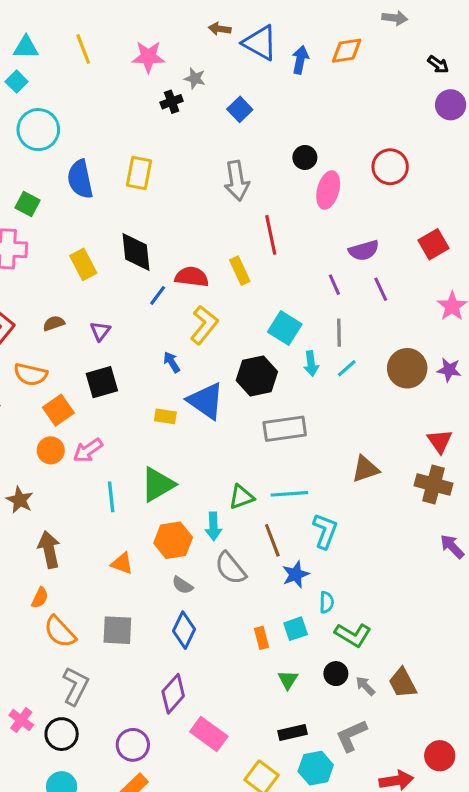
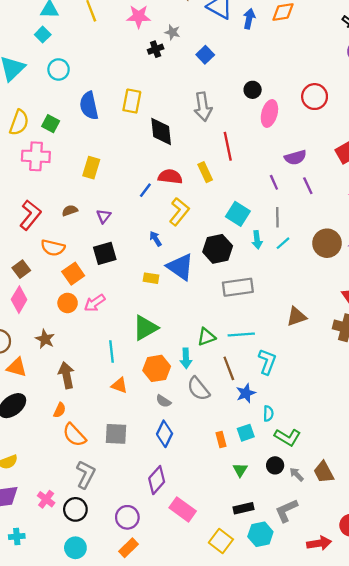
cyan circle: (38, 130) -> (59, 69), size x0.7
black diamond: (136, 252) -> (161, 132), moved
yellow rectangle: (83, 264) -> (91, 168), turned 45
cyan line: (111, 497) -> (112, 351), moved

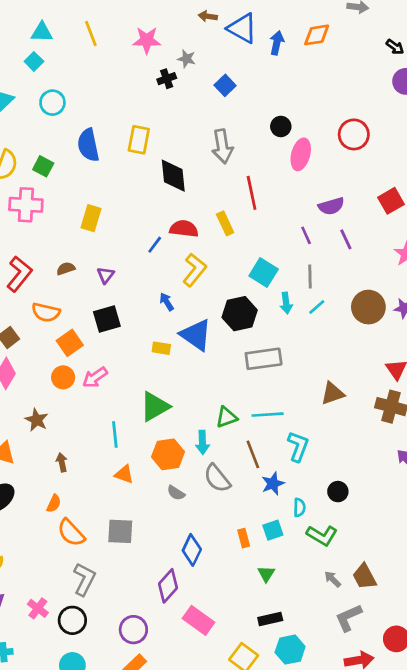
brown arrow: (66, 375) -> (62, 462), size x0.6
blue diamond: (165, 434) -> (192, 550), moved
black circle: (275, 465) -> (338, 492), moved
gray L-shape: (286, 511) -> (349, 618), moved

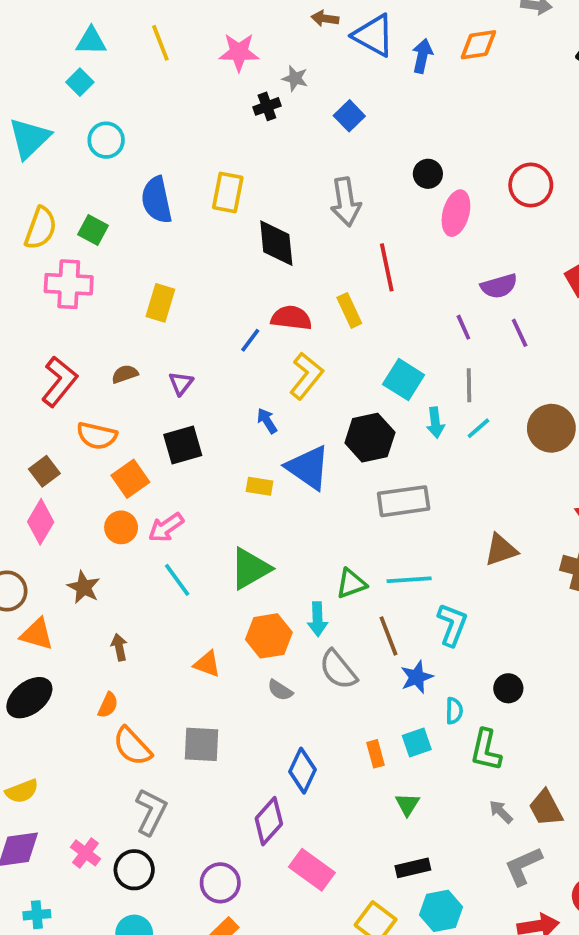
cyan line: (115, 434) -> (177, 580), moved, turned -30
green L-shape: (322, 535) -> (486, 750), turned 72

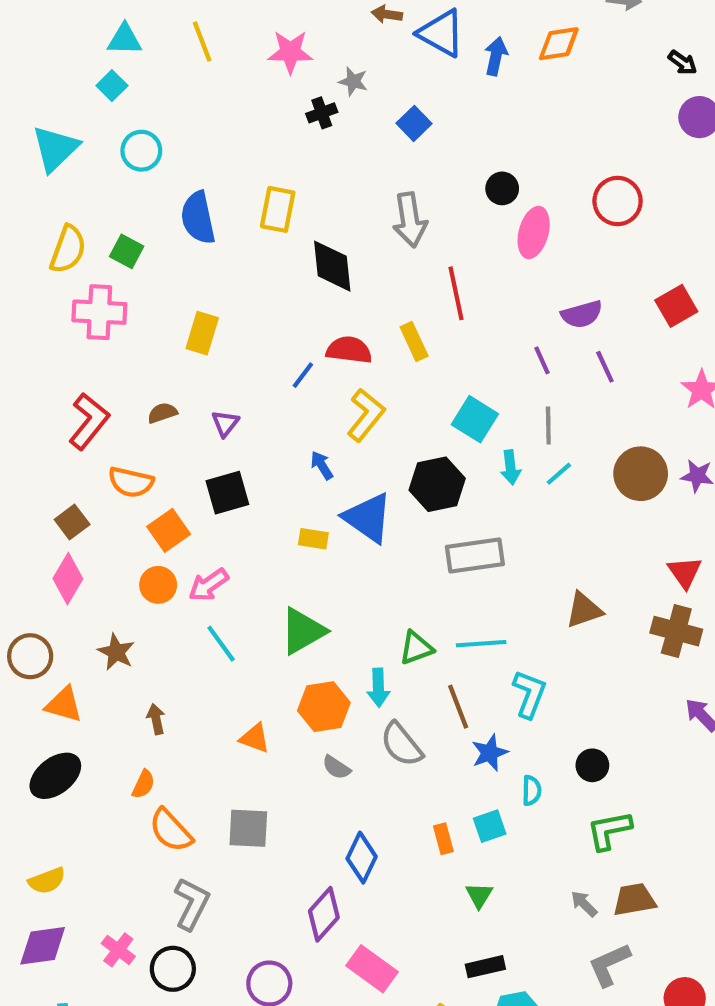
green L-shape: (486, 750) -> (609, 830), moved, turned 66
brown trapezoid: (546, 808) -> (634, 900), turned 108

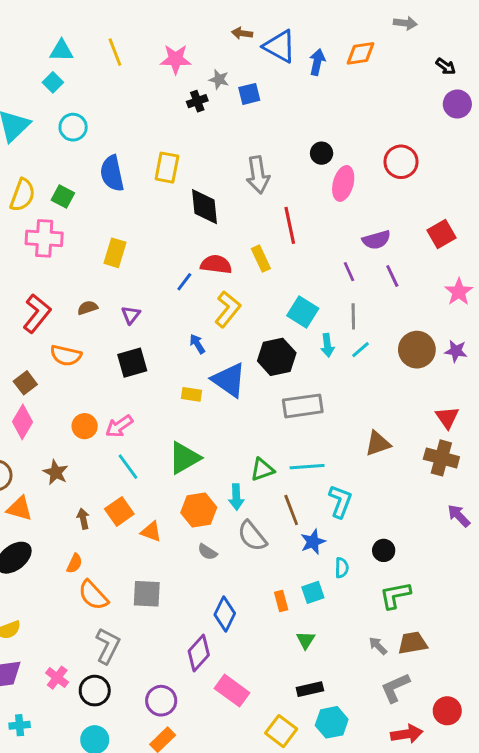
blue square: (414, 123) -> (249, 94), moved, turned 30
orange square: (169, 530) -> (119, 511), moved

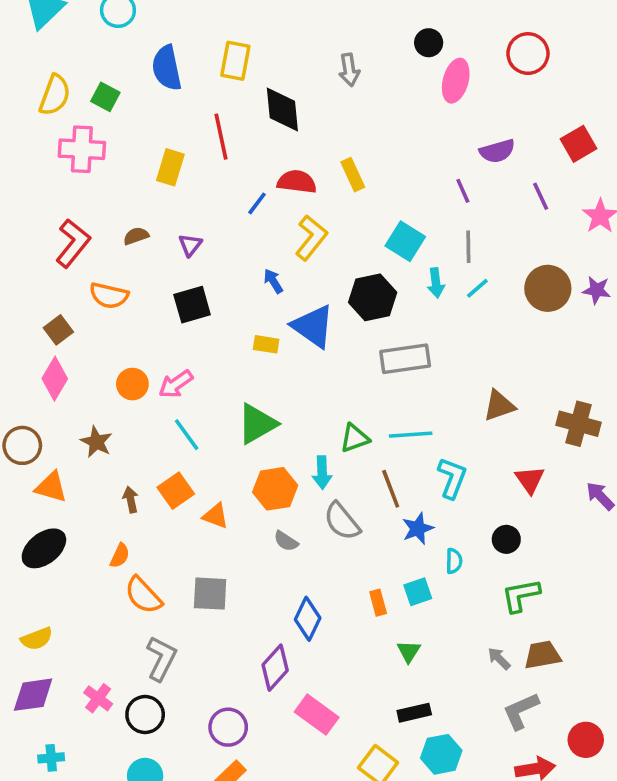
gray arrow: (258, 175) -> (349, 70), size x0.7
red line: (290, 225) -> (221, 137), moved
purple line: (392, 276) -> (541, 196), moved
red triangle: (447, 418) -> (530, 480), moved

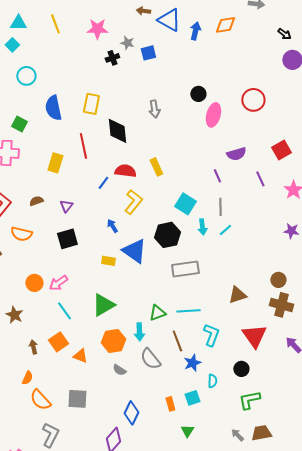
brown circle: (548, 288) -> (278, 280), moved, size x0.6
red triangle: (530, 480) -> (254, 336), size x1.5

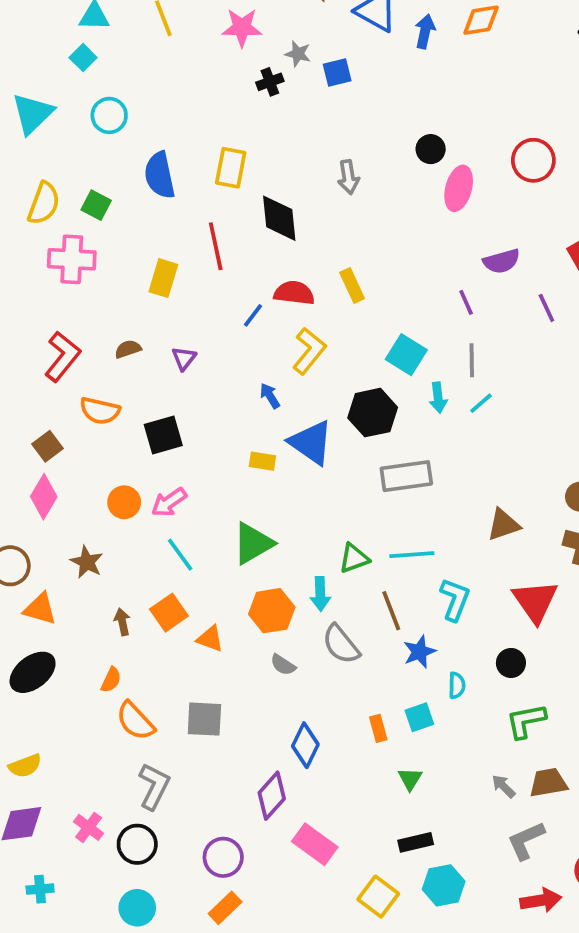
black square: (67, 239) -> (163, 435), moved

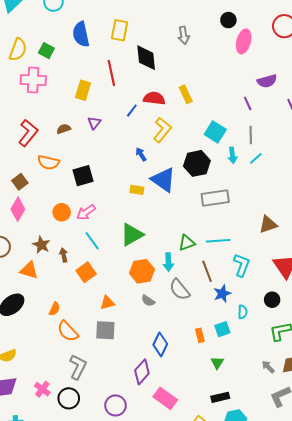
purple triangle: (184, 358) -> (94, 123), moved
orange triangle: (40, 609) -> (29, 270), moved
brown arrow: (122, 622) -> (64, 255), moved
orange triangle: (210, 639) -> (107, 303), moved, turned -35

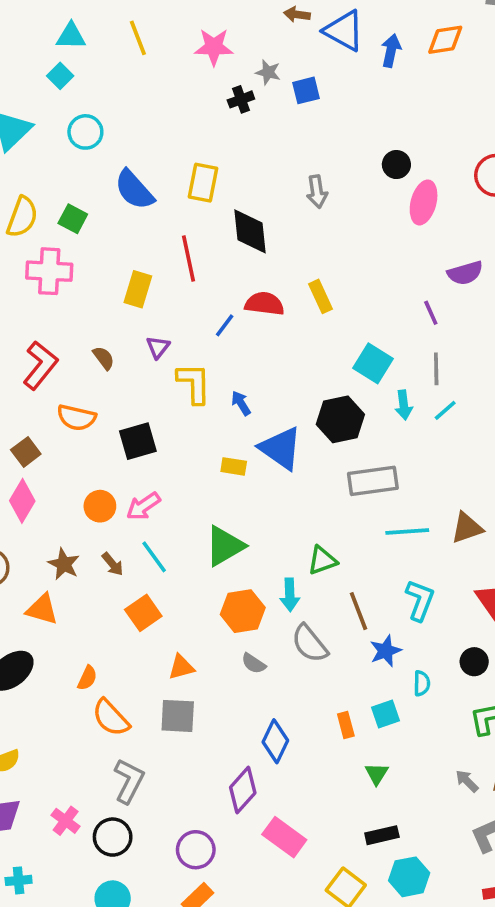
blue semicircle: (81, 34) -> (134, 190), turned -30
brown semicircle: (64, 129) -> (104, 358), turned 72
yellow L-shape: (162, 130) -> (194, 383), moved, turned -40
cyan line: (218, 241) -> (407, 532), moved
brown arrow: (64, 255) -> (113, 564), moved, turned 152

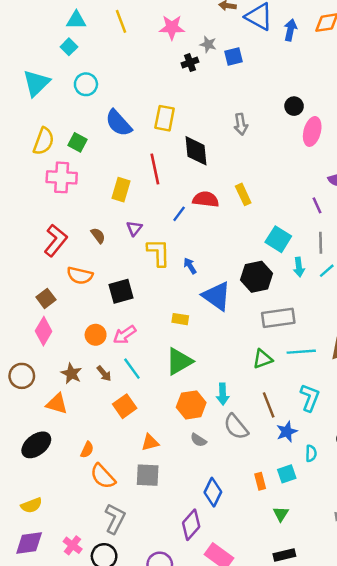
yellow rectangle: (234, 466) -> (180, 319), moved
green triangle: (322, 560) -> (263, 359), moved

